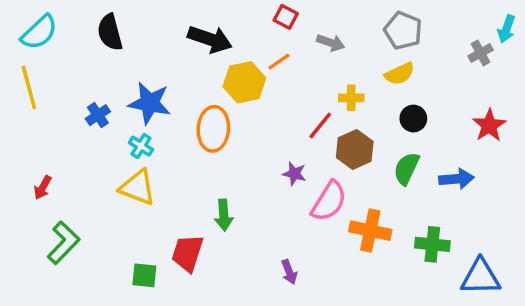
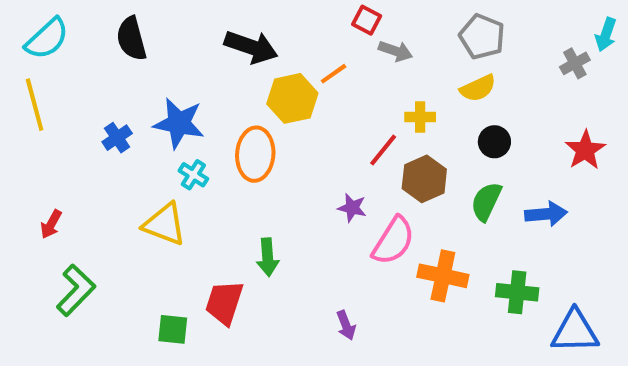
red square: (286, 17) -> (367, 20), moved
cyan cross: (141, 146) -> (193, 175), moved

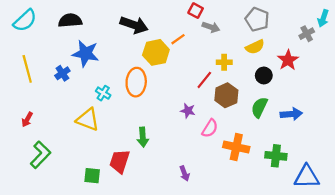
black semicircle: (131, 39) -> (70, 20), turned 100
yellow line: (35, 105) -> (27, 69), moved
blue star: (179, 123) -> (86, 53), moved
red star: (585, 150) -> (288, 60), moved
pink semicircle: (393, 241) -> (210, 128), size x0.7

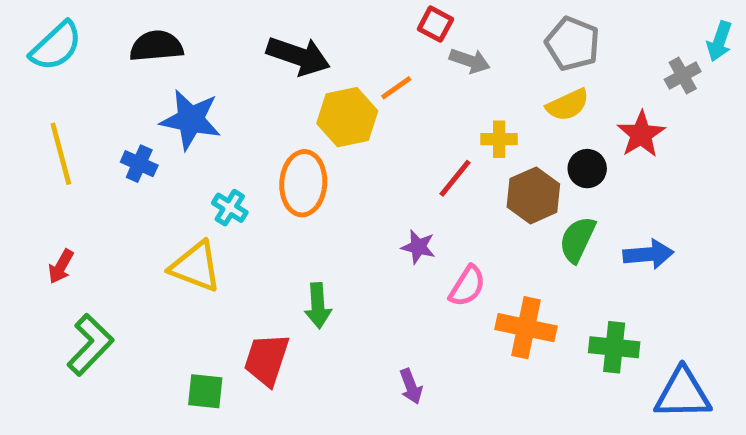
blue cross: (62, 73) -> (139, 164), turned -32
brown hexagon: (226, 95) -> (533, 195), moved

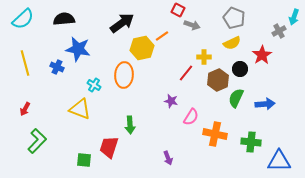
black arrow: (298, 56) -> (122, 23), turned -55

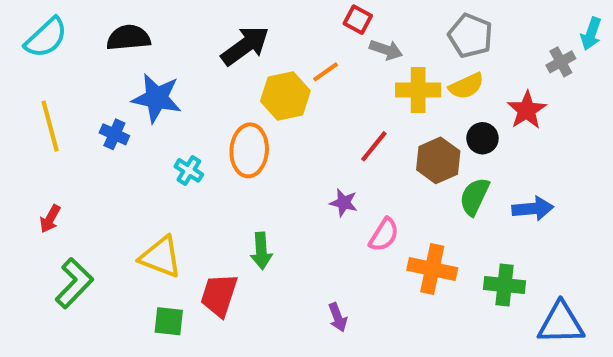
yellow cross: (204, 57) -> (418, 90), moved, size x1.5
yellow triangle: (80, 109) -> (161, 257), moved

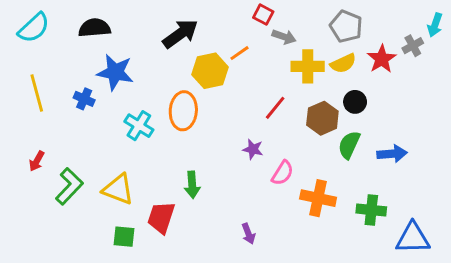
red star: (527, 110) -> (382, 59), moved
cyan cross: (189, 170) -> (139, 126), size x1.4
green L-shape: (74, 283) -> (69, 186), moved

